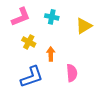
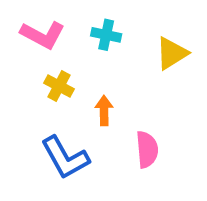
pink L-shape: (21, 17) -> (43, 35), turned 50
blue L-shape: (32, 77) -> (65, 158), turned 80

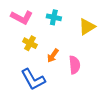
orange arrow: (104, 111) -> (53, 56), turned -144
pink semicircle: (147, 149) -> (75, 65), moved

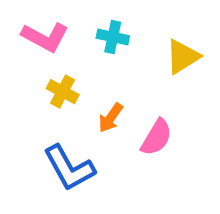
pink semicircle: (75, 65) -> (156, 137), turned 36

